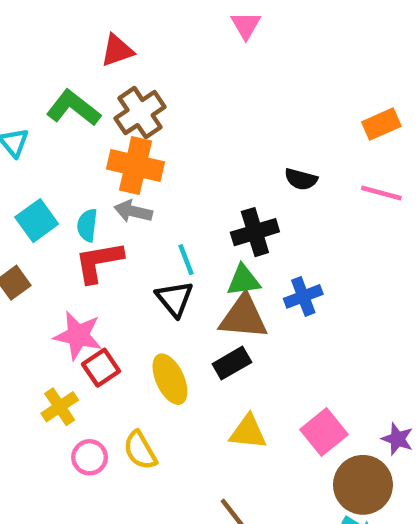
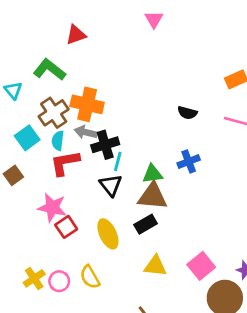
brown cross: (140, 113) -> (54, 113), moved
black cross: (255, 232) -> (105, 145), moved
cyan line: (186, 260) -> (118, 161), turned 36
blue cross: (303, 296) -> (189, 161), moved
yellow cross: (60, 407) -> (34, 278), moved

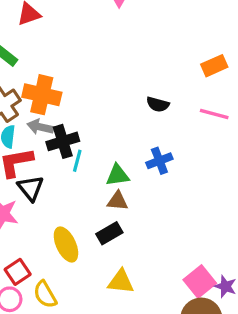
black triangle: (111, 185) -> (31, 188), moved
brown triangle: (152, 196) -> (118, 201), size x0.6
red square: (66, 227) -> (18, 272), moved
pink square: (201, 266) -> (200, 282), moved

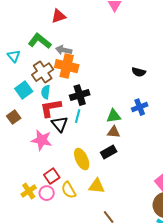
gray arrow: (40, 127) -> (64, 50), moved
cyan line: (77, 161) -> (78, 116), moved
yellow triangle: (121, 282) -> (97, 186), moved

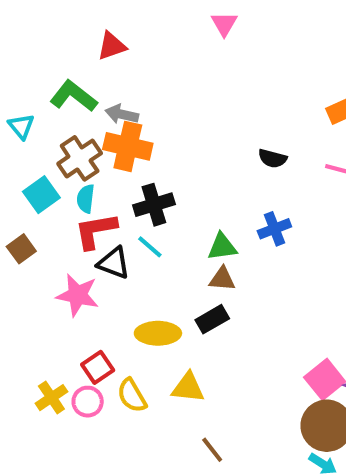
cyan line: (78, 116) -> (150, 247), turned -64
black triangle: (60, 124) -> (114, 263), turned -30
yellow ellipse: (82, 159) -> (158, 333), turned -65

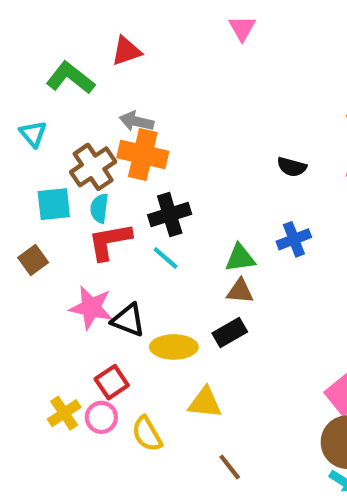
green L-shape: (74, 96) -> (70, 78), moved
cyan square: (41, 195) -> (54, 204), turned 30
black triangle: (114, 263) -> (128, 320), moved
yellow semicircle: (132, 396) -> (147, 434), moved

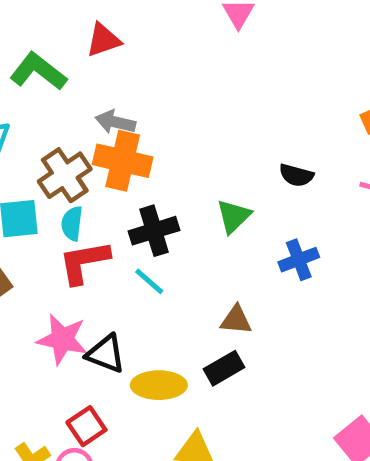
green triangle: (240, 258) -> (234, 216), moved, turned -36

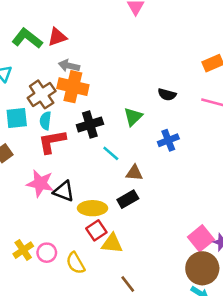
red triangle: (103, 40) -> (57, 37), moved
cyan line: (149, 281) -> (111, 153), moved
red square: (86, 426) -> (96, 230), moved

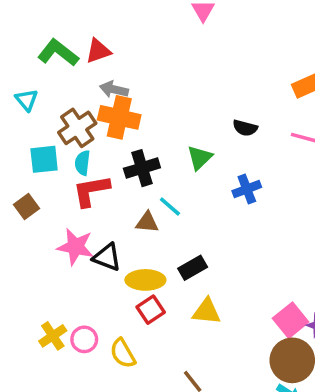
brown triangle: (134, 173) -> (147, 222), moved
yellow triangle: (112, 243) -> (207, 311), moved

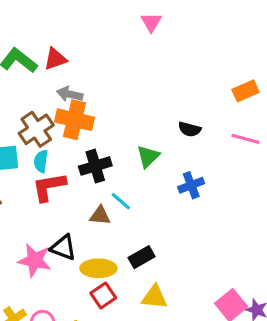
pink star: (75, 247) -> (35, 260), moved

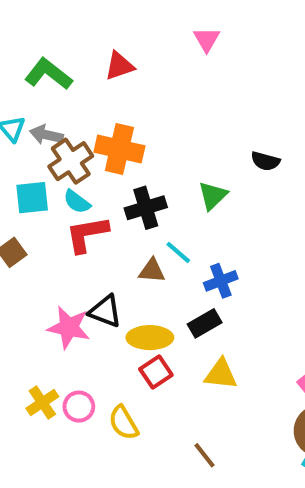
pink triangle: (151, 22) -> (207, 39), moved
red triangle: (55, 59) -> (119, 66), moved
gray arrow: (70, 94) -> (46, 135), moved
cyan semicircle: (41, 161) -> (77, 202), turned -60
blue cross: (191, 185) -> (221, 281), moved

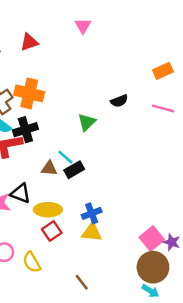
black semicircle: (265, 161) -> (119, 101), turned -36
black cross: (146, 208) -> (25, 130), moved
blue cross: (221, 281) -> (92, 213), moved
black rectangle: (205, 323) -> (74, 170), moved

